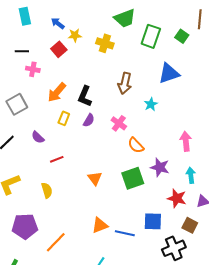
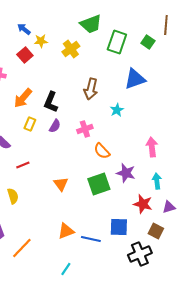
yellow cross: (105, 43) -> (71, 49), turned 36
pink cross: (119, 123) -> (85, 129), turned 35

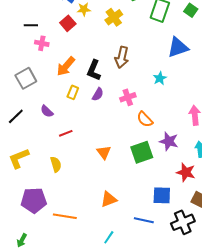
brown arrow: (91, 89) -> (122, 57), moved
blue line: (91, 239) -> (144, 220), moved
orange line: (22, 248) -> (65, 216), turned 55

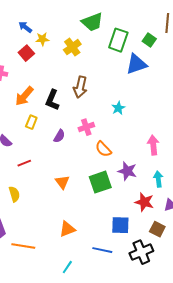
blue triangle: (178, 47) -> (136, 64), moved
purple semicircle: (98, 94) -> (59, 136), moved

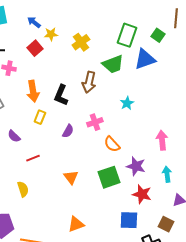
green trapezoid: (92, 22) -> (113, 64), moved
orange arrow: (24, 96) -> (33, 91), turned -50
red star: (144, 202) -> (142, 194), moved

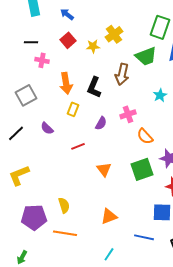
yellow star: (51, 34) -> (93, 46), moved
red line: (33, 158) -> (78, 146), moved
yellow semicircle: (23, 189) -> (64, 205), moved

